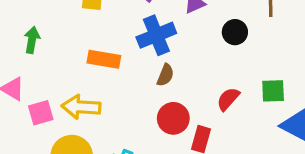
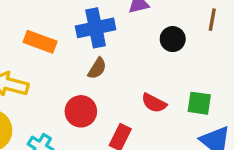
red semicircle: (228, 99) -> (154, 103), turned -115
red circle: (173, 118) -> (81, 111), moved

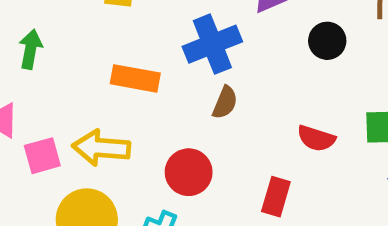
red circle: (81, 111) -> (189, 172), moved

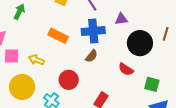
black circle: (327, 41) -> (140, 43), size x1.6
red semicircle: (316, 138) -> (126, 69), moved
yellow arrow: (101, 148) -> (36, 60), size x0.7

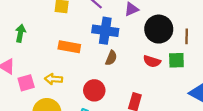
blue cross: (93, 31) -> (105, 31), turned 30
brown line: (166, 34) -> (187, 36), moved
green square: (152, 84) -> (176, 60), moved

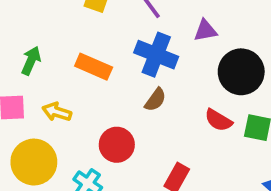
green arrow: (20, 33) -> (31, 61), moved

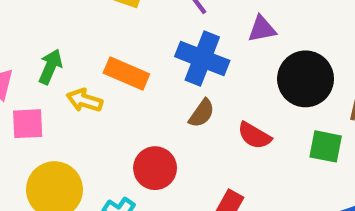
yellow arrow: (57, 112) -> (85, 100), moved
red semicircle: (218, 120) -> (254, 136), moved

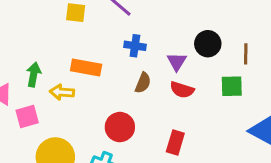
purple triangle: (262, 29) -> (177, 62), moved, turned -35
blue cross: (202, 59) -> (135, 46), size x0.6
black circle: (306, 79) -> (208, 44), size x0.7

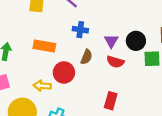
black circle: (208, 44) -> (136, 41), moved
yellow arrow: (62, 92) -> (42, 86), moved
red circle: (120, 127) -> (64, 72), moved

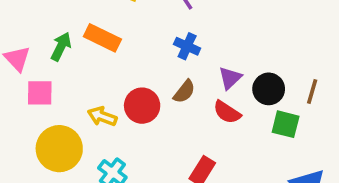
orange rectangle: (44, 46) -> (102, 38), moved

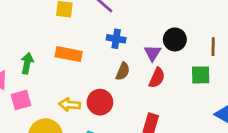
orange rectangle: (102, 38) -> (69, 54), moved
black circle: (269, 89) -> (175, 39), moved
red circle: (142, 106) -> (100, 102), moved
red semicircle: (227, 112) -> (157, 78), turned -84

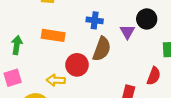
brown semicircle: (123, 71) -> (102, 49), size x1.5
red semicircle: (157, 78) -> (154, 76), moved
red circle: (100, 102) -> (77, 65), moved

